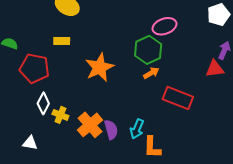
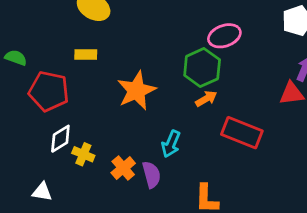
white diamond: (43, 103) -> (60, 139), turned 30
orange cross: (90, 125) -> (123, 168), size x0.7
cyan arrow: (137, 129) -> (171, 144), moved

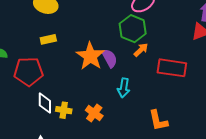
white diamond: (60, 139) -> (45, 103), turned -45
purple semicircle: (151, 175) -> (110, 58), moved

